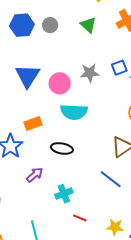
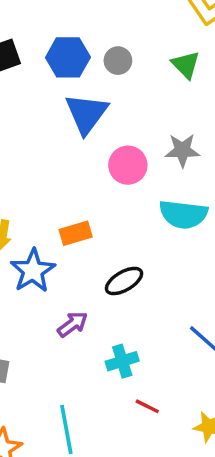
blue triangle: (28, 76) -> (86, 114), moved
cyan semicircle: (74, 112) -> (183, 214), moved
black ellipse: (62, 148) -> (124, 281), turned -45

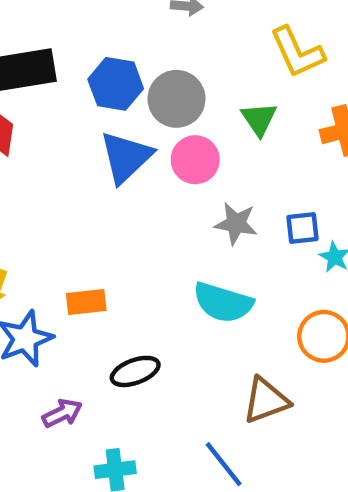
gray circle: (118, 61) -> (177, 99), size x1.6
pink circle: (128, 165) -> (195, 160), moved

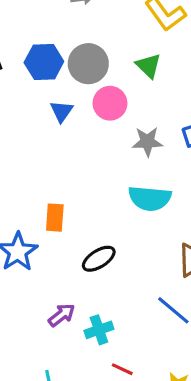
blue triangle: (126, 157) -> (62, 111), size x0.6
orange rectangle: (86, 302) -> (55, 218), turned -68
purple arrow: (62, 413) -> (62, 315), moved

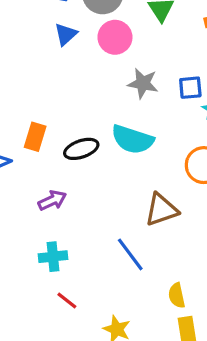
black ellipse: (99, 259) -> (81, 149), moved
purple arrow: (62, 315) -> (52, 200), moved

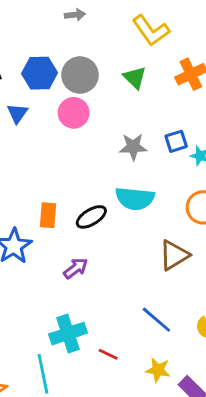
blue triangle: (66, 34) -> (17, 113), moved
pink circle: (115, 37) -> (74, 113), moved
blue line: (130, 254) -> (156, 320), moved
cyan cross: (53, 257) -> (68, 334), moved, size x1.4

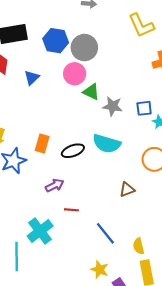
green triangle: (135, 78) -> (91, 92), moved, turned -30
blue triangle: (17, 113) -> (32, 78), moved
brown triangle: (174, 255) -> (127, 190), size x0.7
cyan cross: (68, 334) -> (40, 231), turned -30
red line: (108, 354) -> (71, 210), moved, turned -32

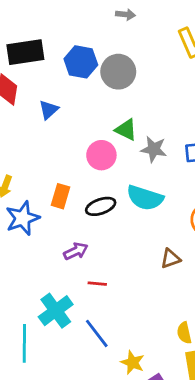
pink circle: (75, 74) -> (101, 155), moved
blue line: (105, 233) -> (97, 333), moved

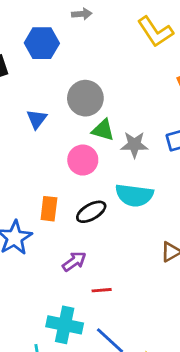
blue hexagon: (81, 62) -> (42, 43), moved
gray circle: (118, 72) -> (85, 98), moved
blue triangle: (49, 110) -> (37, 119), moved
cyan cross: (56, 311) -> (65, 325), turned -32

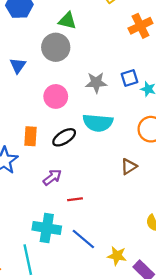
green triangle: (103, 130) -> (67, 21), moved

